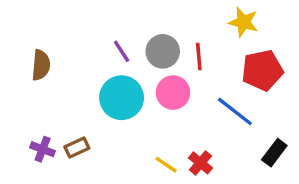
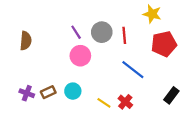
pink circle: (173, 93) -> (80, 56), moved
cyan circle: (122, 98) -> (73, 91), moved, size x0.6
blue line: (235, 111) -> (133, 70), moved

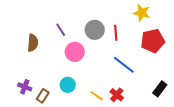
purple line: (76, 32) -> (61, 30), moved
brown semicircle: (26, 41) -> (33, 43), moved
brown rectangle: (48, 92) -> (43, 96), moved, turned -32

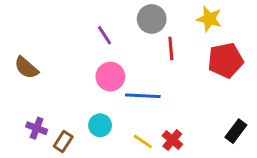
purple line: (61, 30) -> (104, 35), moved
gray circle: (95, 30) -> (152, 19), moved
brown semicircle: (33, 43) -> (26, 68), moved, turned 126
blue line: (124, 65) -> (143, 96), moved, turned -35

